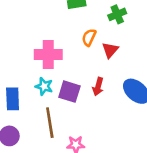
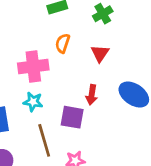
orange semicircle: (89, 37) -> (63, 43), moved
purple square: (69, 92) -> (72, 117), moved

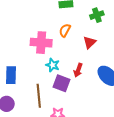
cyan star: (33, 102) -> (53, 65), moved

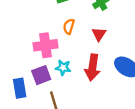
red arrow: (78, 70) -> (93, 67), size x1.6
purple square: (61, 83) -> (41, 75), moved, turned -30

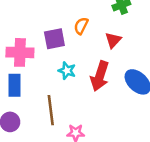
pink cross: (46, 45) -> (20, 52), moved
purple square: (41, 75) -> (54, 39), moved

